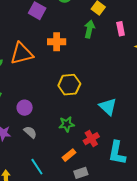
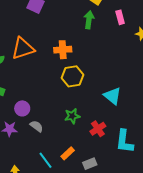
orange cross: (57, 42) -> (63, 50), moved
purple circle: (25, 108) -> (22, 108), moved
orange rectangle: (69, 155) -> (68, 153), moved

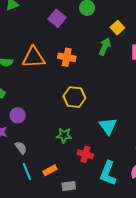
orange cross: (63, 50) -> (67, 57), moved
gray semicircle: (37, 126) -> (21, 148), moved
red cross: (98, 129) -> (85, 154), turned 35

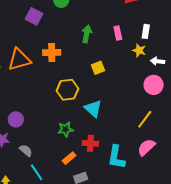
yellow square: (117, 28) -> (98, 68), moved, turned 32
cyan triangle: (108, 126) -> (93, 109), moved
orange rectangle: (50, 170) -> (69, 158), moved

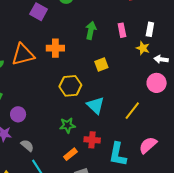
yellow line: (145, 119) -> (132, 111), moved

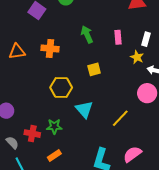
green arrow: (91, 30) -> (87, 34), turned -42
orange triangle: (23, 55) -> (17, 52), size x0.7
red cross: (92, 140) -> (32, 134), moved

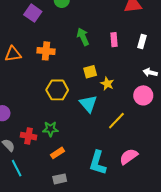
yellow star: (137, 57) -> (107, 84), moved
cyan triangle: (84, 109) -> (88, 104), moved
orange rectangle: (54, 155) -> (58, 153), moved

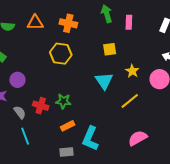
pink rectangle: (114, 40) -> (129, 22), moved
yellow star: (107, 84) -> (132, 71), moved
yellow hexagon: (57, 90) -> (61, 54), moved
cyan L-shape: (98, 163) -> (90, 139), moved

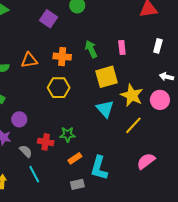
green arrow: (107, 14) -> (91, 49), moved
yellow square: (110, 49) -> (107, 77), size x1.6
yellow star: (132, 71) -> (132, 95), size x1.6

